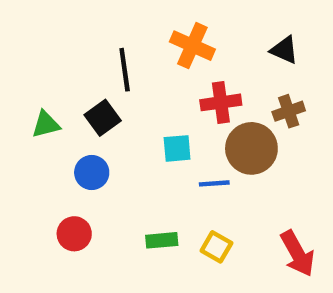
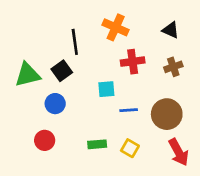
green triangle: (46, 124) -> (28, 75), size x1.5
brown circle: (251, 148) -> (167, 114), moved

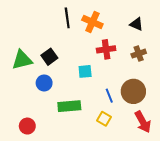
black line: (75, 42) -> (67, 18), moved
blue line: (129, 110) -> (109, 96), moved, turned 72
red circle: (45, 140) -> (27, 126), moved
green rectangle: (97, 144) -> (69, 106), moved, size x1.5

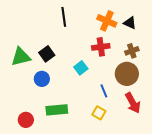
orange cross: (92, 22) -> (107, 21), moved
cyan square: (85, 71) -> (81, 68), turned -32
brown circle: (133, 91) -> (127, 74), moved
green rectangle: (69, 106) -> (57, 110), moved
red arrow: (143, 122) -> (133, 103), moved

